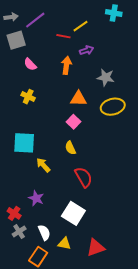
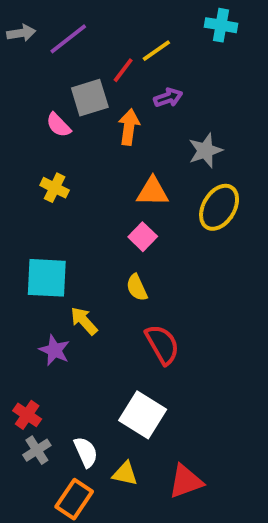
red line: (63, 36) -> (123, 70), turned -64
gray square: (16, 40) -> (90, 98), moved
gray star: (106, 77) -> (205, 151), turned -30
yellow ellipse: (113, 107) -> (219, 207), turned -45
purple star: (36, 198) -> (55, 350), moved

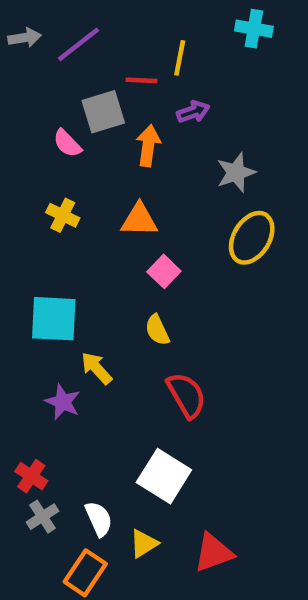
yellow line: (156, 51) -> (180, 58), turned -44
red line: (123, 70) -> (141, 80), turned 56
orange triangle: (152, 192) -> (139, 220), moved
yellow triangle: (125, 474) -> (144, 544), turned -44

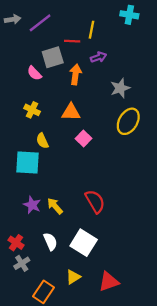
yellow semicircle: (157, 330) -> (42, 141), moved
yellow arrow: (97, 368) -> (55, 206), moved
white semicircle: (99, 519) -> (50, 242), moved

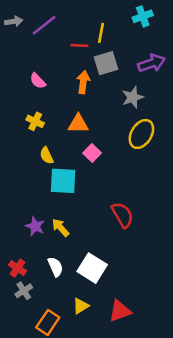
cyan cross: (129, 15) -> (143, 16), turned -30
gray square: (53, 57) -> (106, 63), moved
purple arrow: (98, 57) -> (152, 63), moved, size x1.5
cyan square: (27, 163) -> (63, 181), moved
red semicircle: (95, 201) -> (122, 215), moved

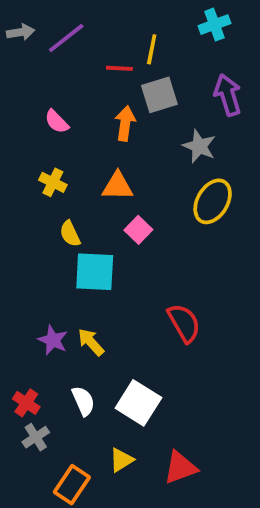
purple arrow: (152, 63) -> (228, 95), turned -88
gray star: (133, 97) -> (199, 146), turned -30

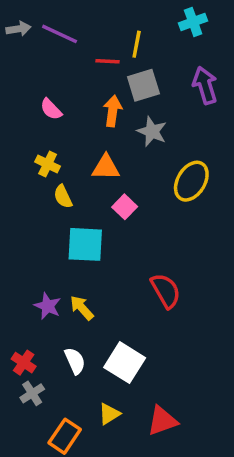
purple line: (66, 38) -> (60, 34), turned 63
gray star: (199, 146) -> (152, 131), moved
yellow semicircle: (70, 234) -> (63, 197), moved

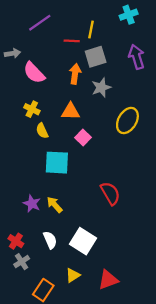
gray arrow: (18, 29) -> (13, 53), moved
purple line: (60, 34) -> (40, 23), turned -60
pink semicircle: (51, 109) -> (34, 73), size x1.5
gray star: (152, 131) -> (101, 88), turned 30

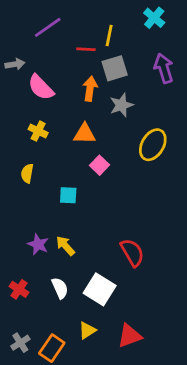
cyan cross: (129, 15) -> (154, 18), turned -30
yellow semicircle: (42, 131) -> (27, 173), moved, turned 35
cyan square: (57, 163) -> (68, 195), size x0.6
red semicircle: (110, 193) -> (132, 253), moved
gray cross: (22, 262) -> (20, 343), moved

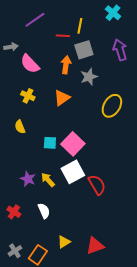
orange triangle: (85, 134) -> (62, 98), turned -36
pink square: (100, 165) -> (73, 144), moved, size x1.6
yellow semicircle: (27, 173) -> (20, 127), turned -32
white square: (100, 289) -> (73, 172), moved, turned 30

